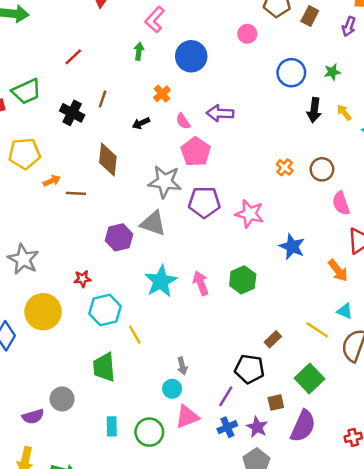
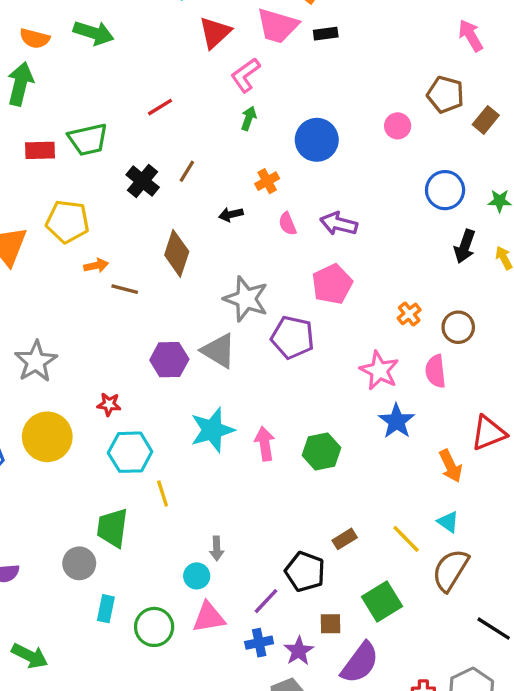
pink L-shape: (155, 20) -> (245, 75), moved
pink pentagon: (196, 152) -> (332, 284), moved
pink semicircle: (341, 203) -> (436, 371), moved
pink star: (250, 214) -> (379, 370), moved
gray circle: (62, 399) -> (79, 563), moved

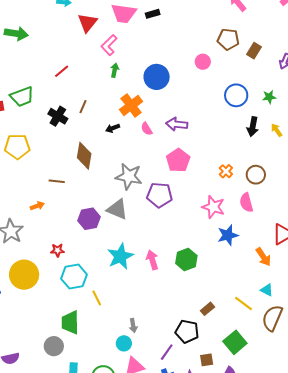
orange cross: (267, 181) -> (131, 105), size x1.6
orange arrow: (96, 266) -> (37, 206), moved
blue star: (397, 421) -> (228, 235), turned 30

